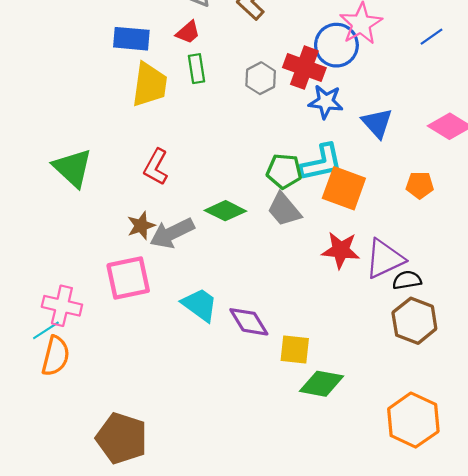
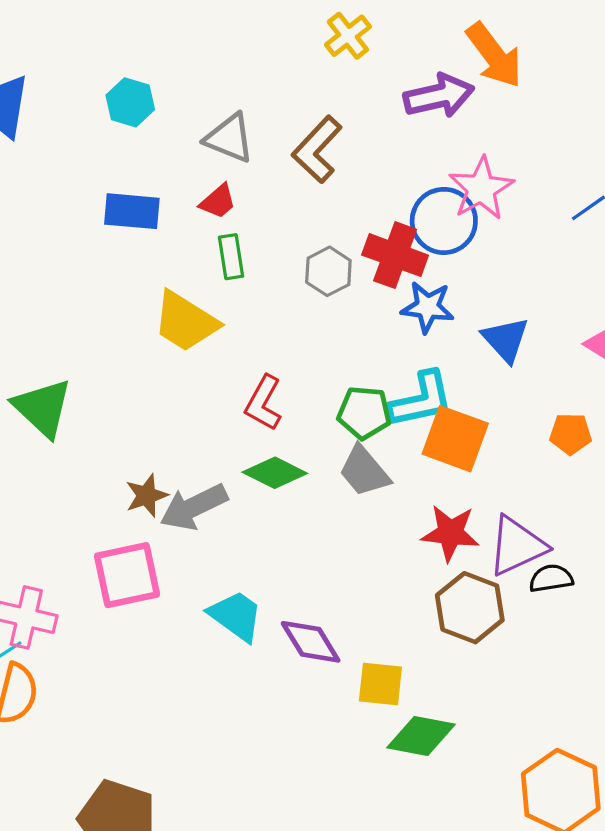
yellow trapezoid: (150, 85) -> (185, 322), moved, turned 114
red L-shape: (156, 167) -> (263, 403), moved
brown hexagon: (414, 321) -> (470, 608), moved

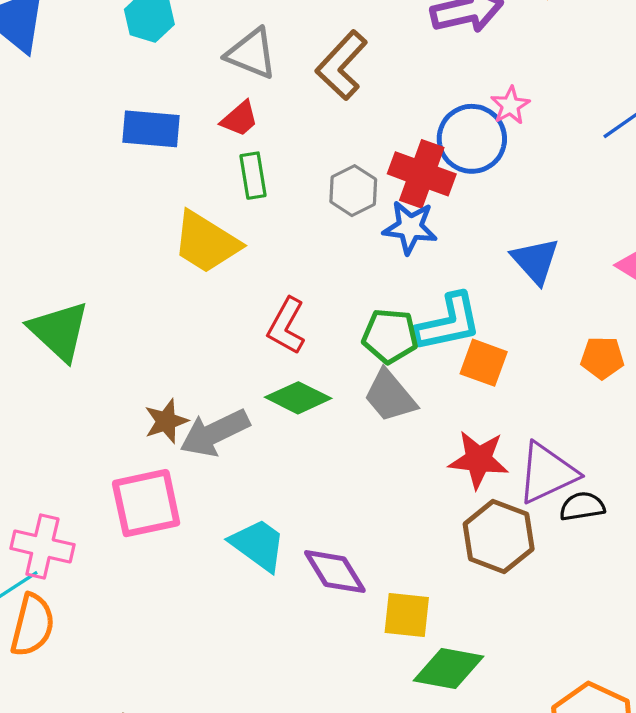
pink star: (481, 188) -> (510, 105), size x0.6
blue star: (428, 307) -> (410, 227), moved
orange square: (455, 439) -> (484, 363), size x0.7

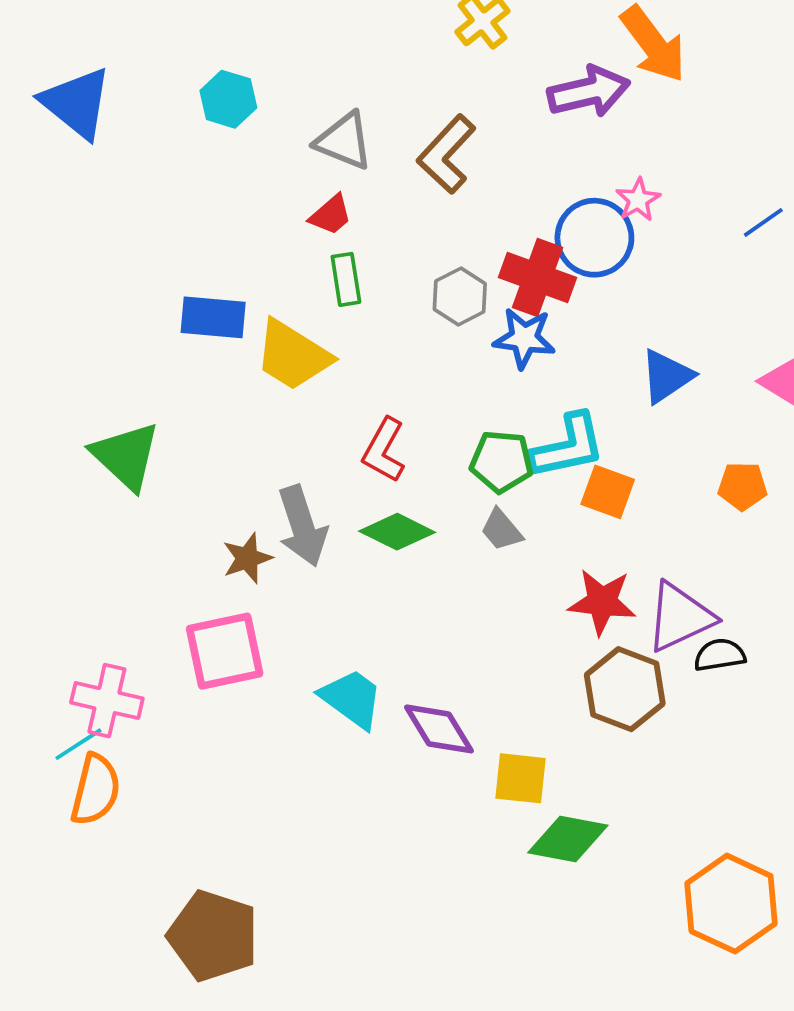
blue rectangle: (151, 129) -> (213, 317), moved
blue triangle: (535, 261) -> (667, 376), turned 38
gray trapezoid: (390, 396) -> (501, 530), size x0.7
gray arrow: (215, 433) -> (302, 526), moved, turned -82

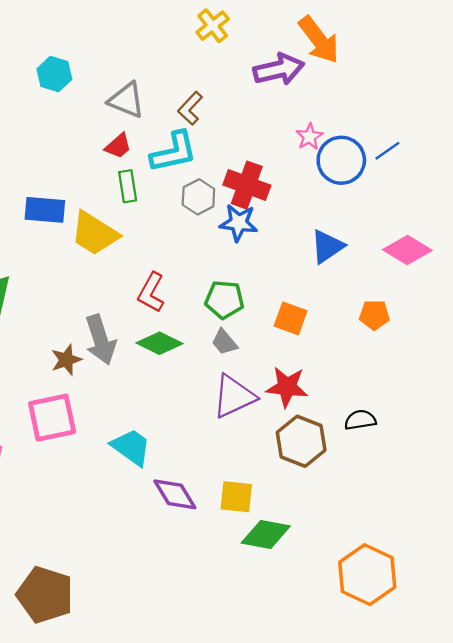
brown L-shape: (446, 154) -> (190, 108), size x0.7
blue circle: (594, 238) -> (341, 160), moved
cyan L-shape: (568, 446) -> (174, 152), moved
purple triangle: (680, 617) -> (234, 396), moved
purple diamond: (439, 729) -> (175, 494), moved

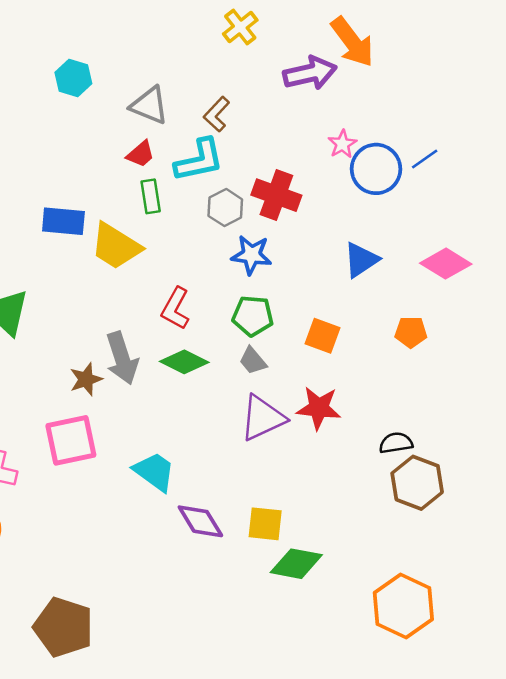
blue star: (239, 223) -> (251, 255), moved
brown hexagon: (301, 441) -> (417, 483), moved

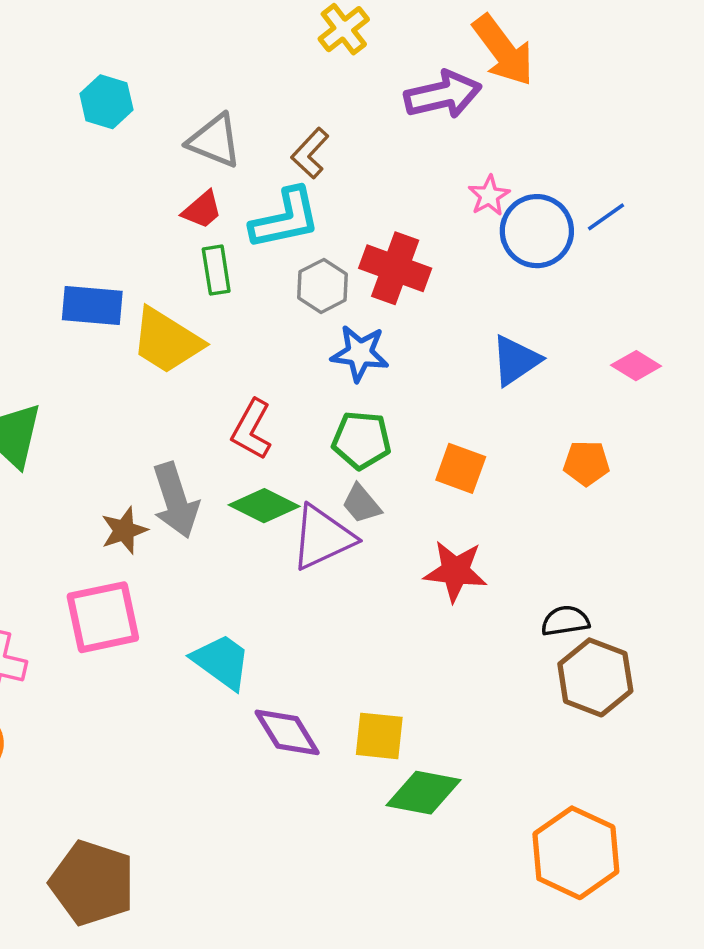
pink diamond: (446, 264) -> (636, 366), size x0.7
purple triangle: (263, 418) -> (323, 538), moved

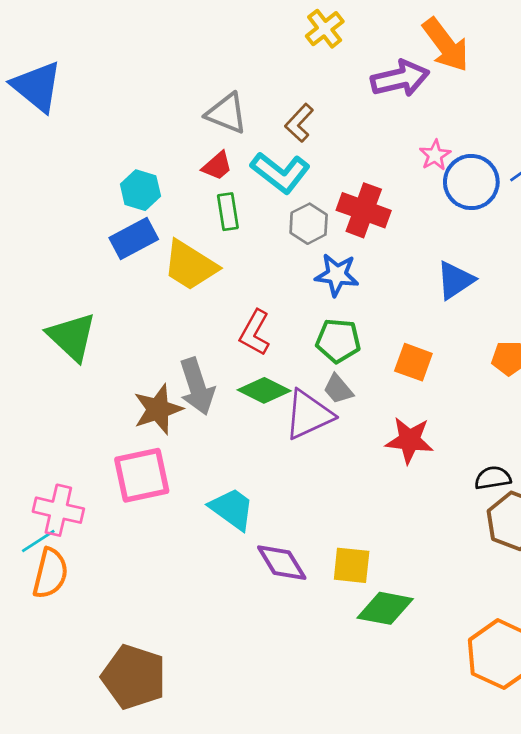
cyan hexagon: (106, 102) -> (140, 190), moved
cyan L-shape: (285, 219) -> (280, 173), turned 50
blue rectangle: (92, 305) -> (134, 239), turned -33
brown star: (124, 530) -> (158, 409), size x1.4

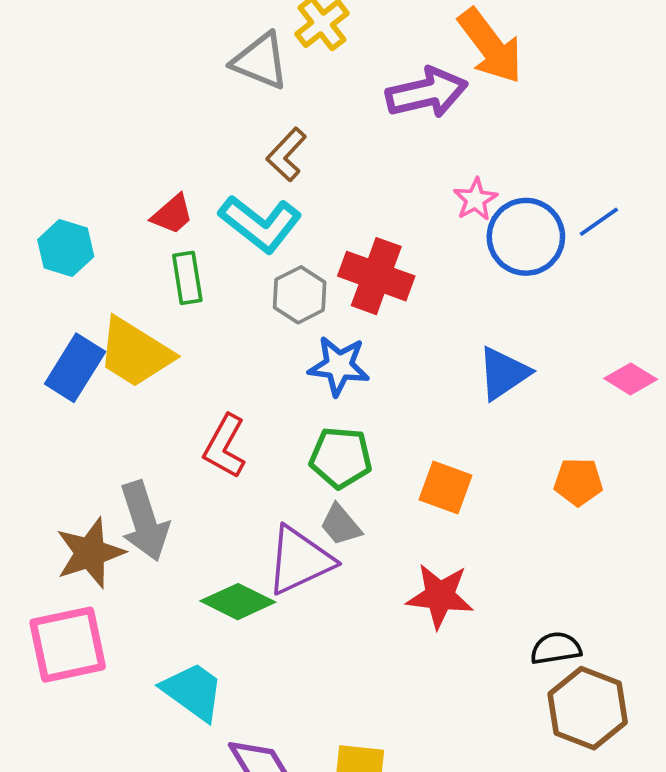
gray triangle: (227, 113) -> (260, 61), moved
blue rectangle: (134, 239) -> (75, 368), moved, turned -30
green diamond: (264, 390) -> (238, 602), moved

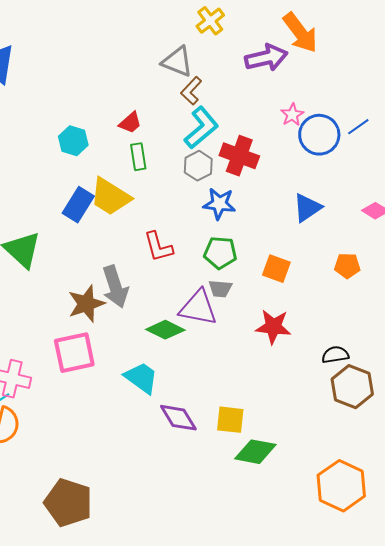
gray triangle: (260, 61) -> (177, 62), moved
cyan L-shape: (260, 224) -> (201, 128), moved, turned -78
red L-shape: (225, 446) -> (158, 247), turned -44
gray trapezoid: (341, 525) -> (220, 289), turned -45
purple triangle: (300, 560) -> (198, 308), turned 36

